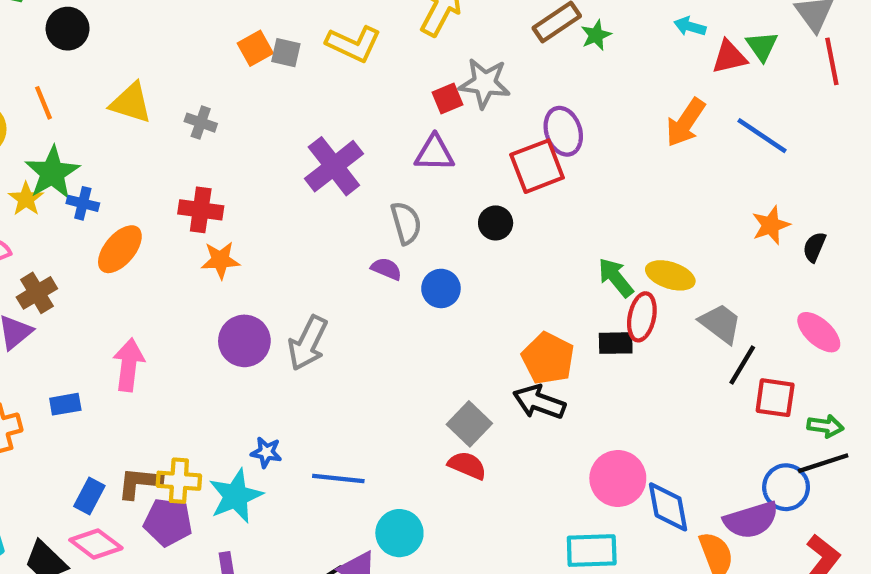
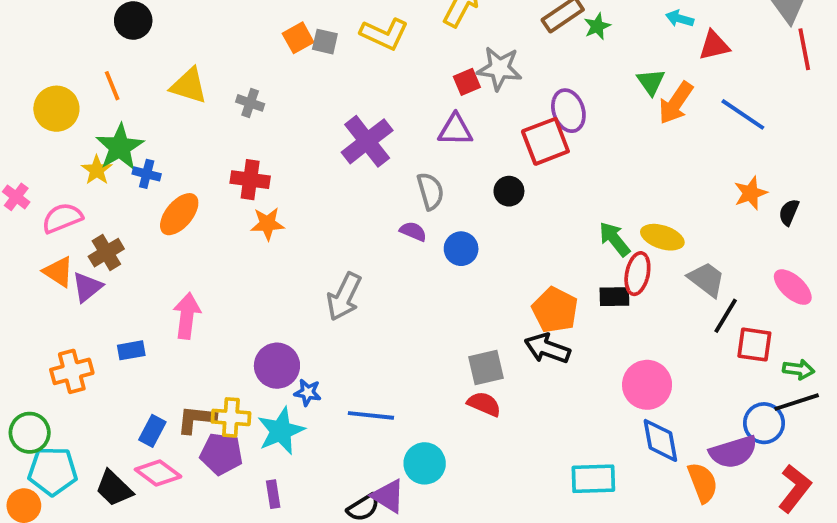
green triangle: (762, 46) -> (651, 82), moved
purple circle: (244, 341) -> (277, 366), moved
gray square: (469, 424) -> (486, 368), turned 33
pink circle: (618, 478) -> (647, 385), moved

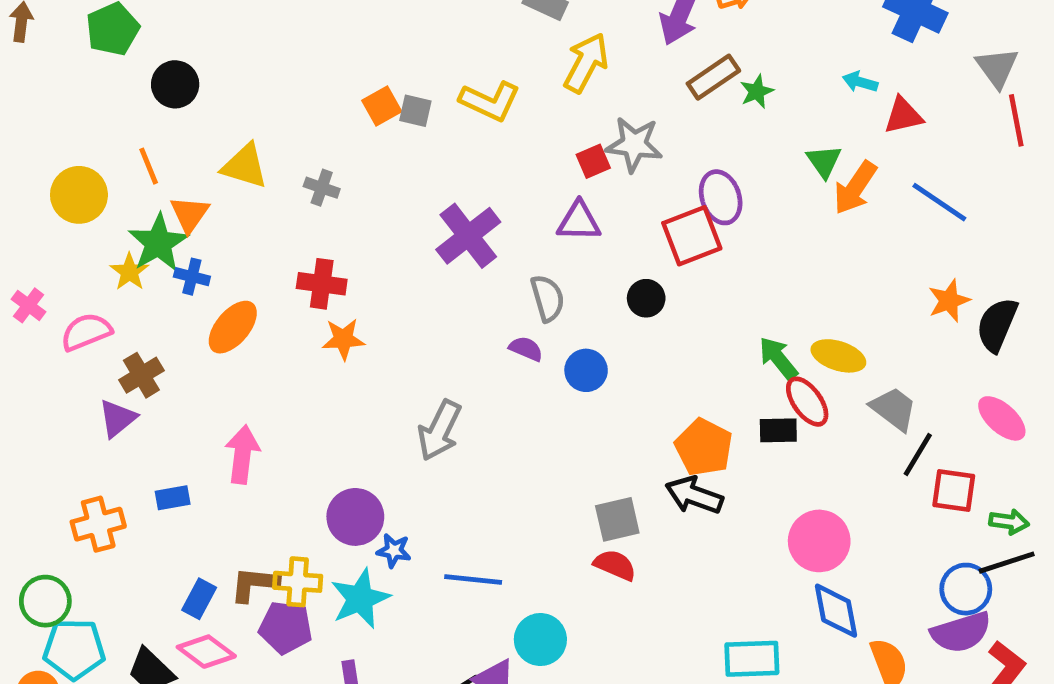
black semicircle: (789, 212) -> (997, 325), size x1.6
orange triangle: (58, 272) -> (190, 214), moved, turned 32
red ellipse: (637, 274) -> (807, 402), turned -48
purple semicircle: (733, 452) -> (961, 632), moved

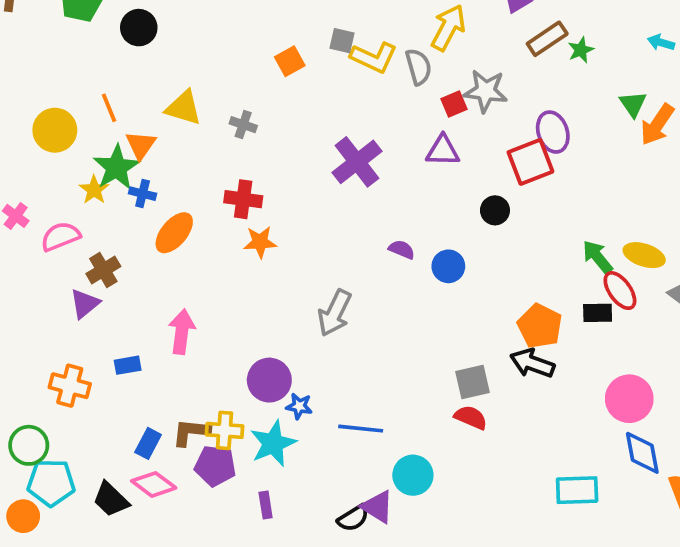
black circle: (175, 84) -> (139, 28), moved
gray square: (415, 111) -> (342, 41), moved
gray semicircle: (548, 298) -> (419, 67), moved
orange cross: (98, 524) -> (70, 386), turned 30

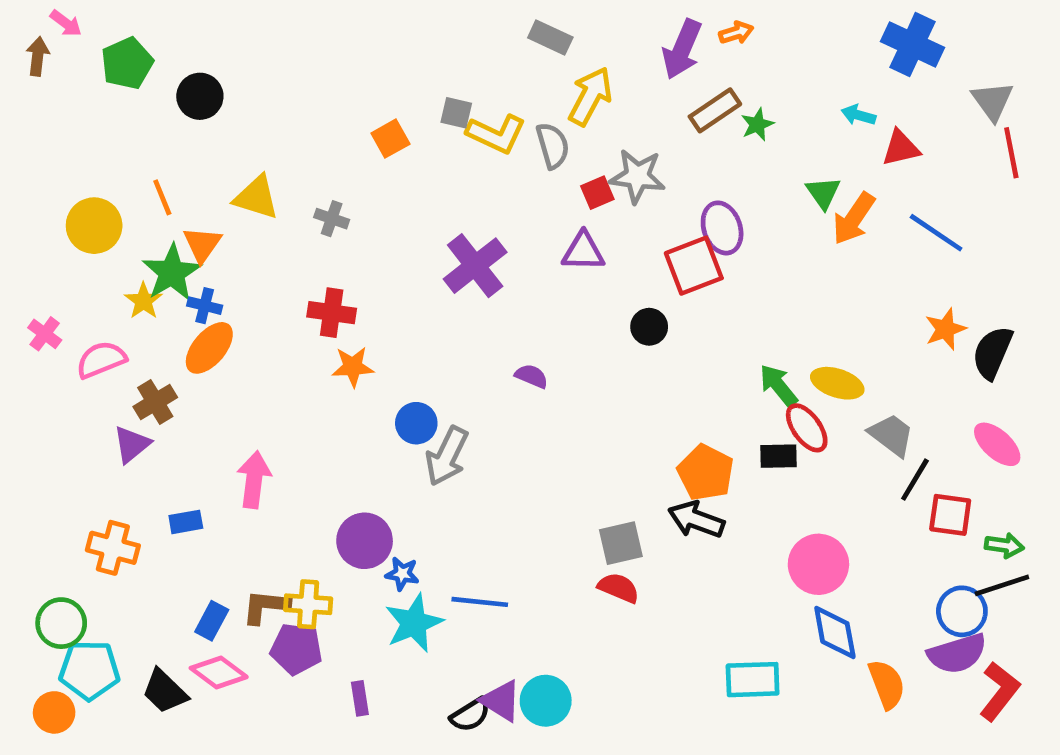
orange ellipse: (174, 233) -> (209, 348), moved
blue circle: (448, 266) -> (416, 423), moved
cyan star: (273, 443) -> (414, 623), moved
cyan circle: (413, 475) -> (546, 701), moved

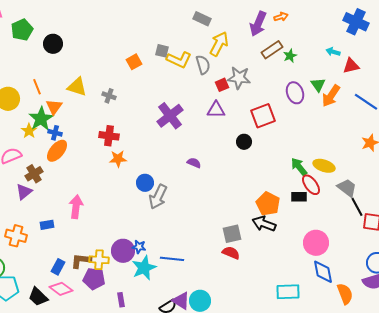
purple ellipse: (722, 228) -> (295, 93), moved
black line: (915, 480) -> (357, 207), turned -60
purple circle: (365, 541) -> (123, 251), moved

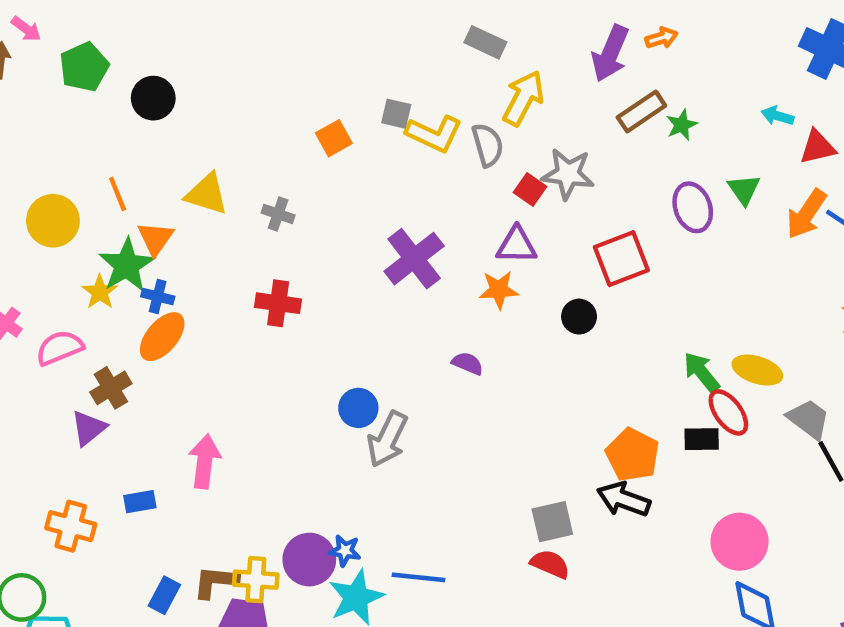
red square: (222, 85) -> (530, 189), turned -32
orange arrow: (331, 96) -> (806, 214), moved
orange star: (118, 159) -> (499, 290), moved

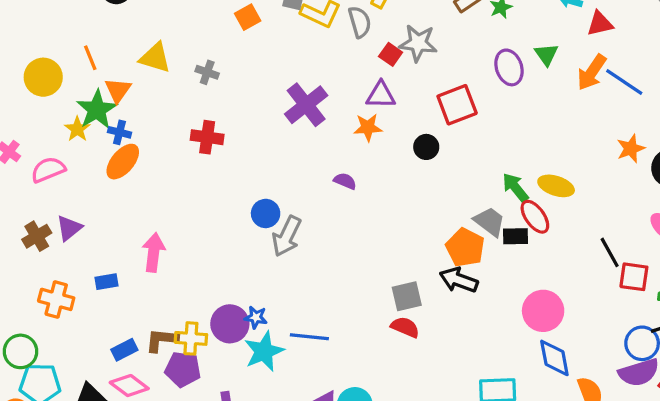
brown cross: (111, 388) -> (37, 236), moved
gray trapezoid: (809, 419) -> (490, 222), moved
blue rectangle: (164, 595) -> (124, 350), turned 35

